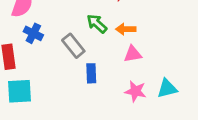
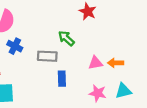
orange arrow: (126, 29) -> (116, 63), moved
gray rectangle: (73, 46) -> (47, 56), turned -48

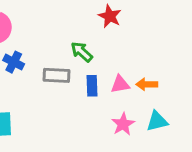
blue rectangle: (62, 79) -> (92, 86), moved
pink star: (98, 93) -> (123, 124), turned 30

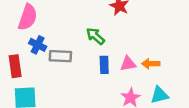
gray rectangle: (57, 75) -> (60, 56), moved

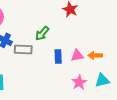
green arrow: (95, 36) -> (42, 33), moved, turned -91

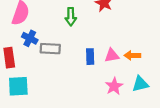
green arrow: (42, 33) -> (71, 17), moved, turned -42

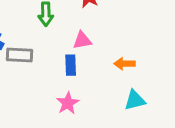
pink triangle: (112, 55) -> (82, 40), moved
pink star: (114, 86) -> (68, 103), moved

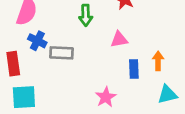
orange arrow: (125, 64) -> (158, 61), turned 90
blue rectangle: (71, 65) -> (134, 69), moved

